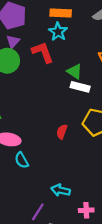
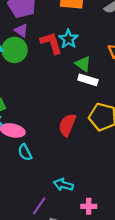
cyan star: (58, 32) -> (68, 39), moved
purple triangle: (13, 41) -> (21, 31), turned -40
red semicircle: (62, 132) -> (67, 125), size x1.5

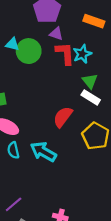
purple triangle: (21, 31) -> (56, 34), moved, turned -32
red semicircle: (67, 125) -> (63, 117), moved
cyan arrow: (63, 185) -> (43, 152), moved, size x1.4

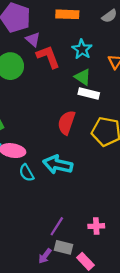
purple triangle: (56, 34) -> (33, 39), turned 40
cyan star: (82, 54) -> (82, 49), moved
purple line: (14, 204) -> (57, 226), moved

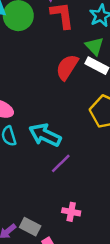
red semicircle: (66, 123) -> (67, 67), moved
purple line: (57, 226) -> (61, 163), moved

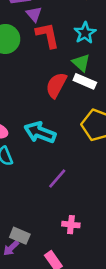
cyan arrow: (45, 135) -> (40, 132), moved
gray rectangle: (30, 227) -> (20, 236), moved

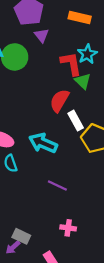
red L-shape: (48, 35) -> (71, 64), moved
white rectangle: (85, 81) -> (76, 121), moved, turned 36
purple line: (57, 179) -> (57, 186), turned 72

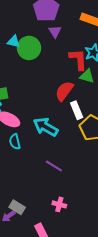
green triangle: (83, 81) -> (87, 76), turned -35

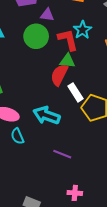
purple triangle: (55, 31) -> (47, 15), moved, turned -40
green circle: (29, 48) -> (36, 36), moved
green triangle: (87, 76) -> (67, 61), moved

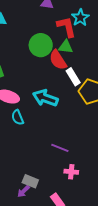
green circle: (36, 36) -> (41, 45), moved
red semicircle: (59, 75) -> (58, 60), turned -60
purple line: (62, 154) -> (60, 148), moved

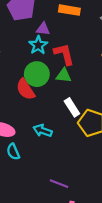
cyan star: (80, 18) -> (38, 45), moved
red semicircle: (58, 60) -> (25, 89), moved
cyan arrow: (45, 98) -> (43, 131), size x0.7

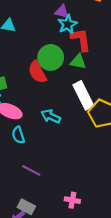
cyan star: (38, 45) -> (68, 24), moved
white rectangle: (72, 107) -> (83, 95), size x1.4
purple line: (59, 184) -> (31, 170), moved

